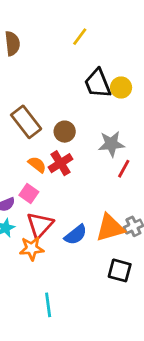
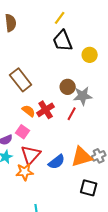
black trapezoid: (98, 83) -> (63, 41), moved
brown circle: (65, 132) -> (68, 87), moved
red line: (124, 169) -> (72, 114), moved

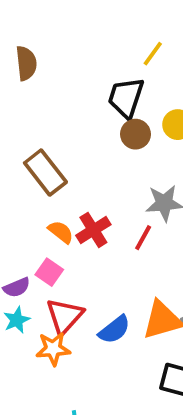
yellow line: (60, 18) -> (153, 54), moved
black trapezoid: (63, 41) -> (126, 98), turned 40
brown circle: (68, 87) -> (135, 134), moved

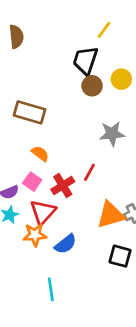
brown rectangle: (45, 172) -> (30, 112), turned -36
red cross: (93, 230) -> (63, 186), moved
red line: (143, 238) -> (89, 172), moved
blue semicircle: (114, 330) -> (65, 244), moved

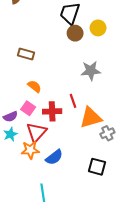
brown rectangle: (30, 112) -> (26, 54), size x0.7
red line: (89, 172) -> (73, 101), turned -48
red cross: (63, 186) -> (52, 111), turned 30
orange triangle: (111, 215) -> (91, 118), moved

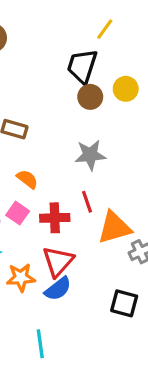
gray star: (91, 71) -> (90, 155), moved
red triangle: (36, 132) -> (58, 261), moved

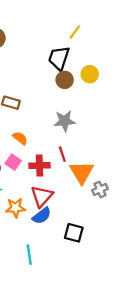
orange triangle: (114, 228) -> (82, 172), turned -45
black square: (124, 303) -> (74, 233), moved

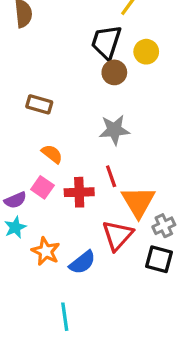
yellow circle: (90, 74) -> (146, 52), moved
red triangle: (42, 196) -> (117, 235), moved
orange star: (16, 208) -> (46, 251), turned 30
black square: (74, 233) -> (159, 259), moved

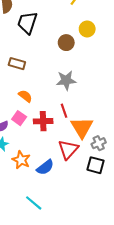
black trapezoid: (106, 42) -> (27, 23), moved
cyan line: (65, 317) -> (34, 203), turned -42

